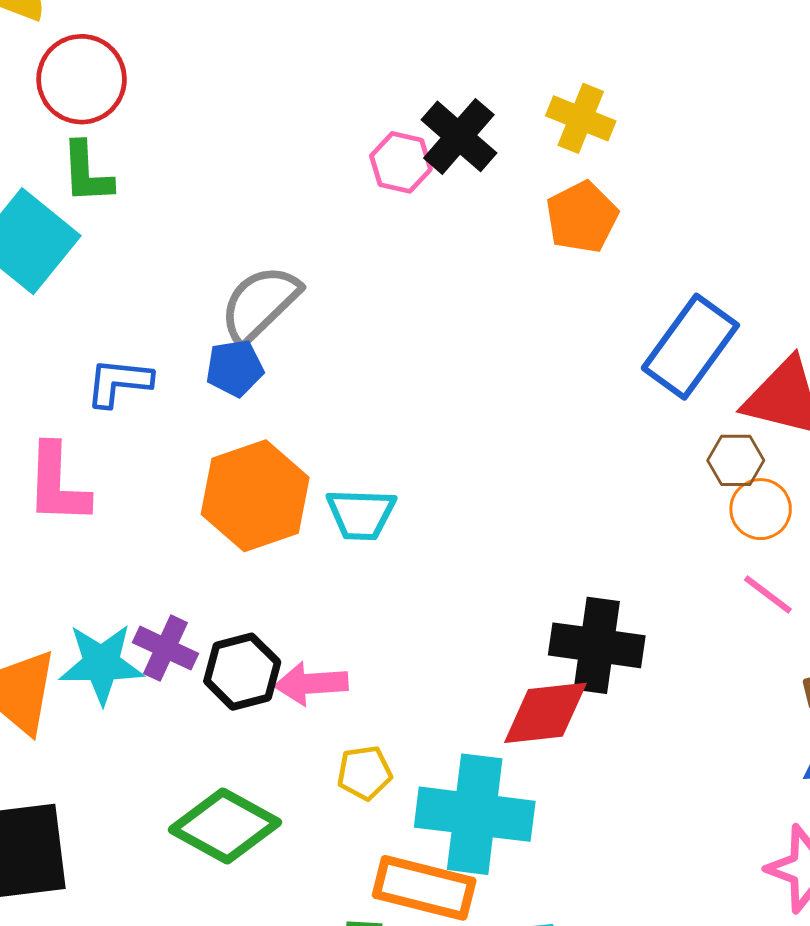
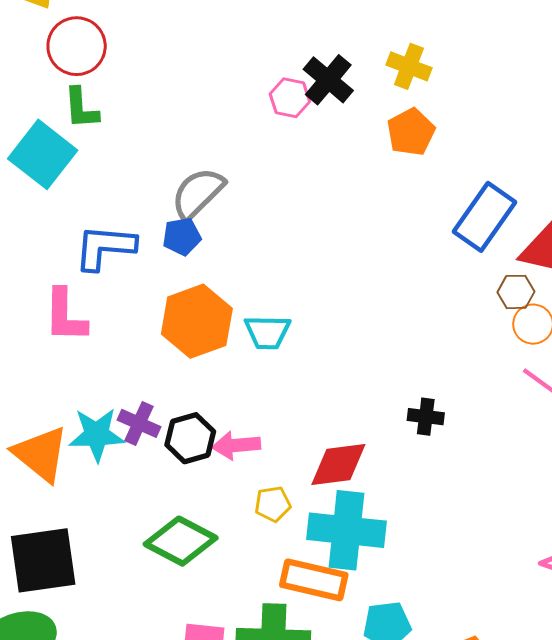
blue L-shape: (119, 382) -> (105, 247), size x1.4
black cross: (597, 645) -> (426, 417), size x0.6
red diamond: (545, 713) -> (338, 464), moved

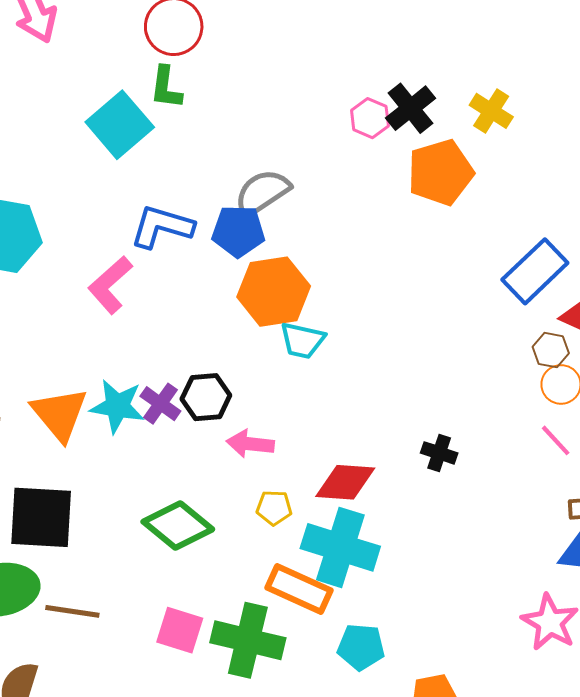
orange pentagon: (411, 132) -> (440, 172), moved, size x1.4
blue pentagon: (182, 236) -> (238, 231), size x1.4
pink L-shape: (65, 316) -> (110, 285), turned 36
orange hexagon: (197, 321) -> (274, 292), moved
black hexagon: (190, 438) -> (206, 397), moved

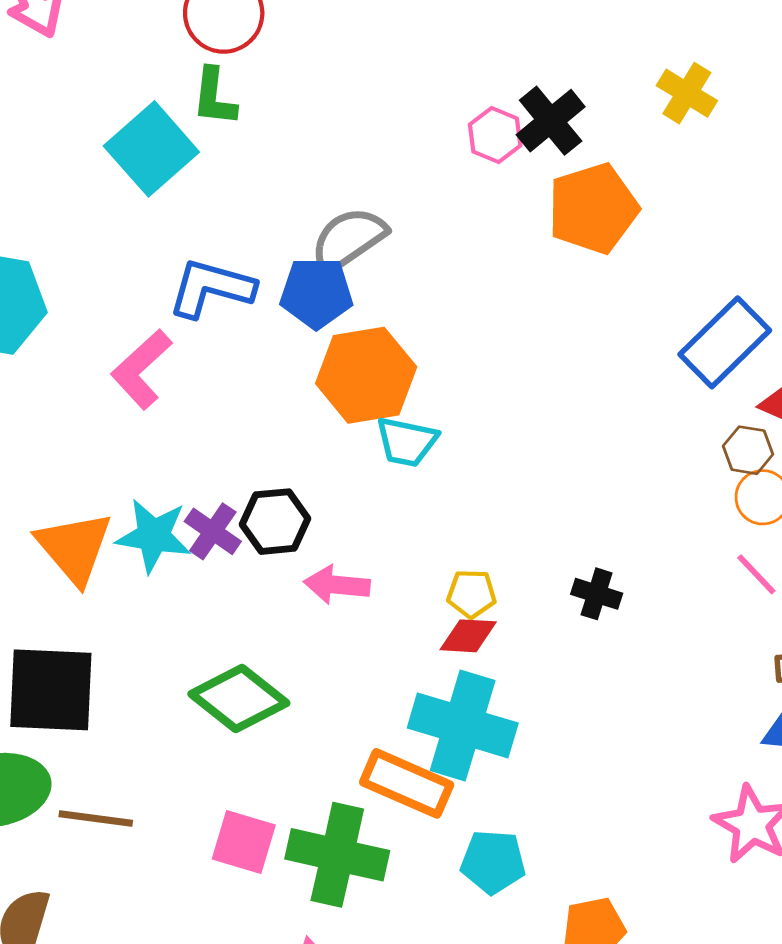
yellow cross: (491, 111) -> (687, 93), moved
red diamond: (345, 482) -> (468, 636), size x0.7
yellow pentagon: (274, 508) -> (471, 594), moved

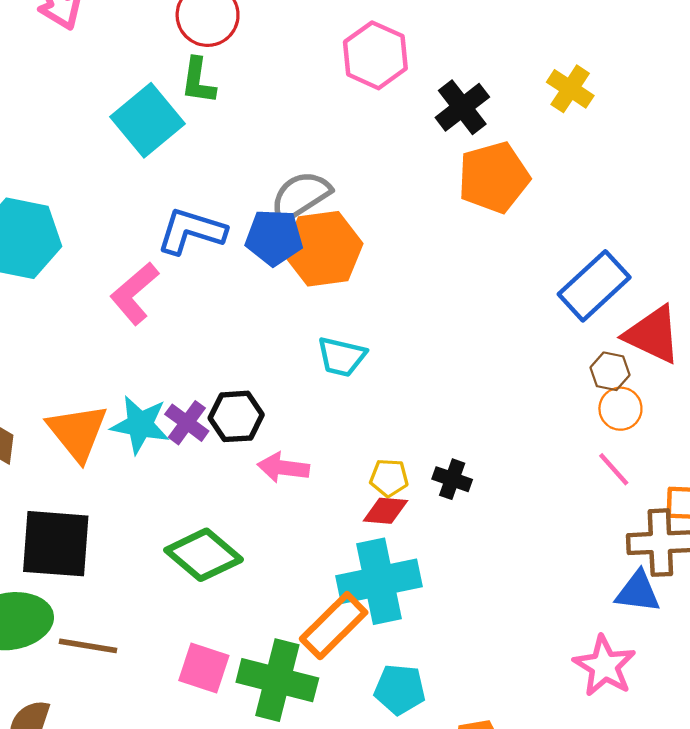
pink hexagon: (495, 135) -> (375, 55), moved, size x1.5
orange hexagon: (366, 375) -> (323, 249), moved
black cross: (597, 594) -> (452, 479), moved
cyan cross: (463, 725) -> (379, 581), turned -30
orange rectangle: (407, 783) -> (334, 626), turned -70

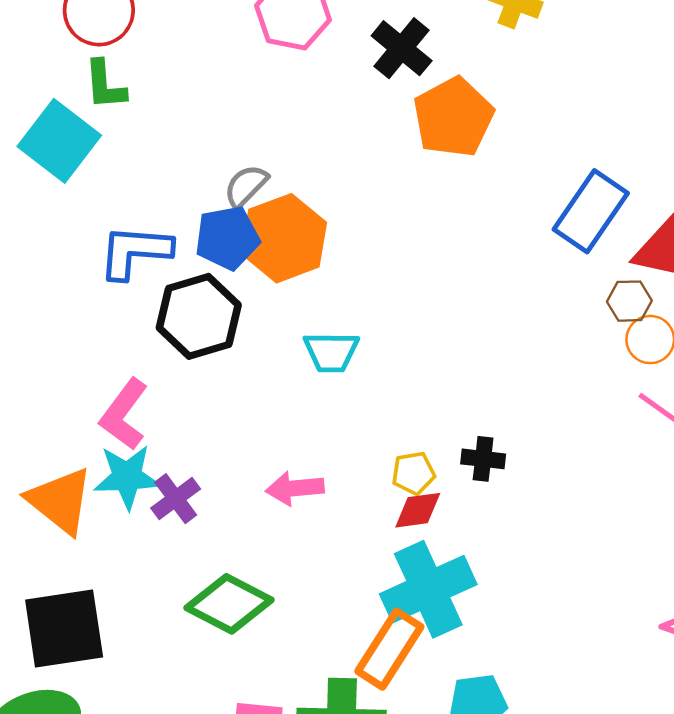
gray semicircle: (300, 196) -> (246, 186), size x0.7
pink L-shape: (134, 293) -> (124, 414), moved
black hexagon: (236, 416) -> (199, 316), moved, size x1.4
purple cross: (187, 423) -> (176, 499), moved, turned 30

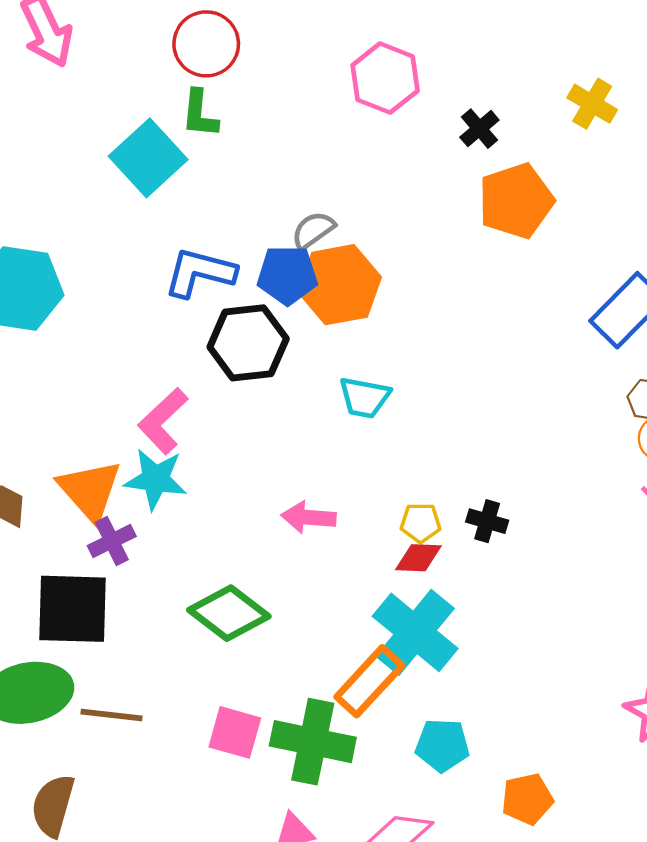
black cross: (402, 48) -> (479, 129), size x0.7
purple cross: (176, 499) -> (112, 541), moved
cyan cross: (428, 589) -> (415, 632), turned -36

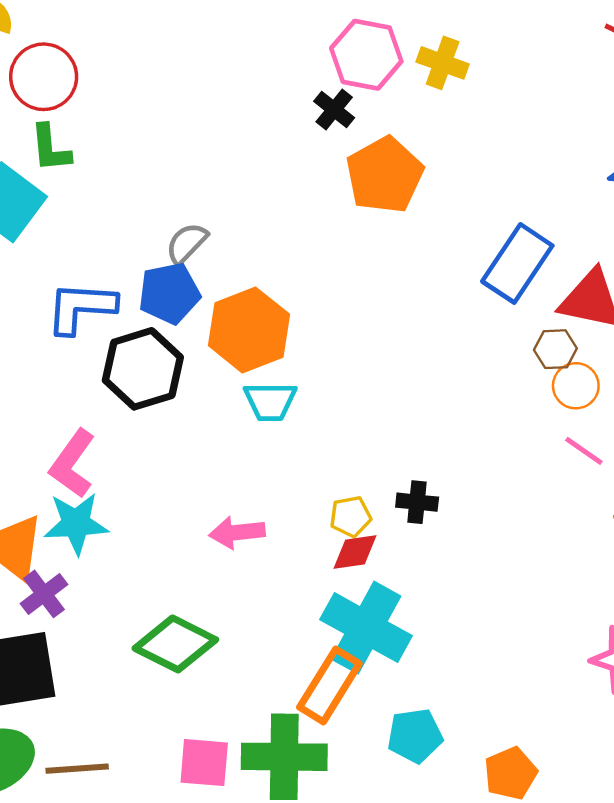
pink hexagon: (385, 78) -> (366, 55), moved
orange hexagon: (340, 285) -> (249, 330), moved

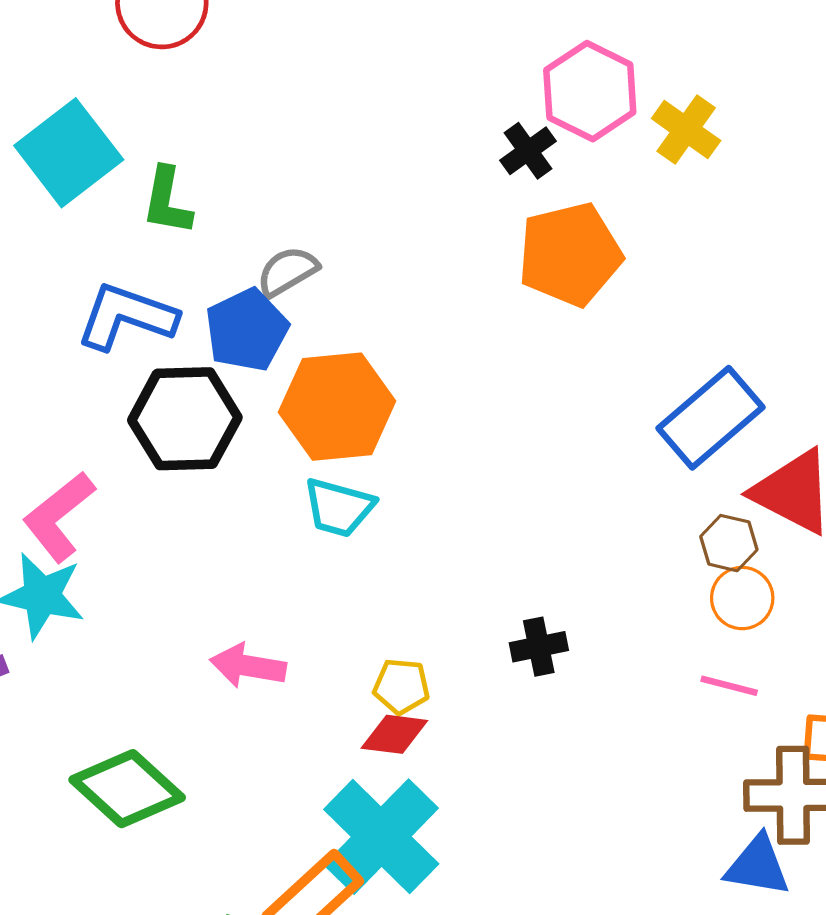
green L-shape: (50, 148) -> (167, 201), moved
blue pentagon: (169, 293) -> (247, 330), turned -30
pink line: (584, 451) -> (729, 686), turned -36
black cross: (417, 502) -> (539, 647), moved, turned -33

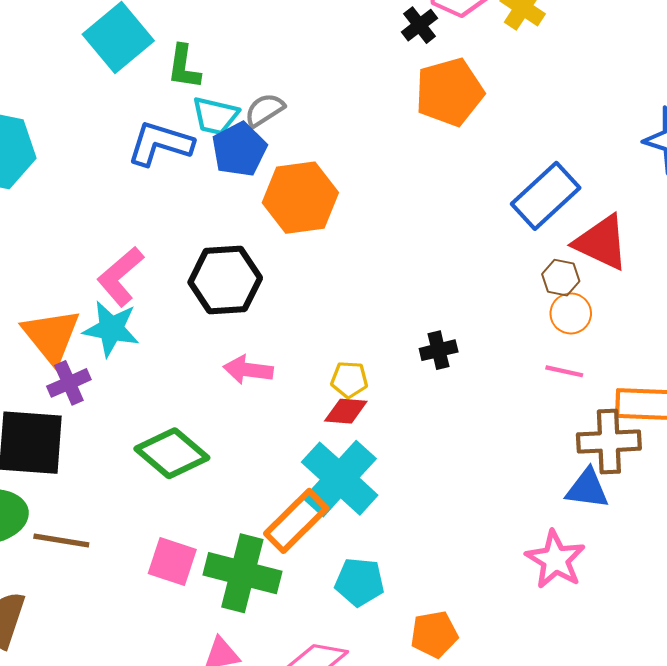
black hexagon: (185, 419) -> (225, 280), moved
cyan trapezoid: (339, 507) -> (215, 116), moved

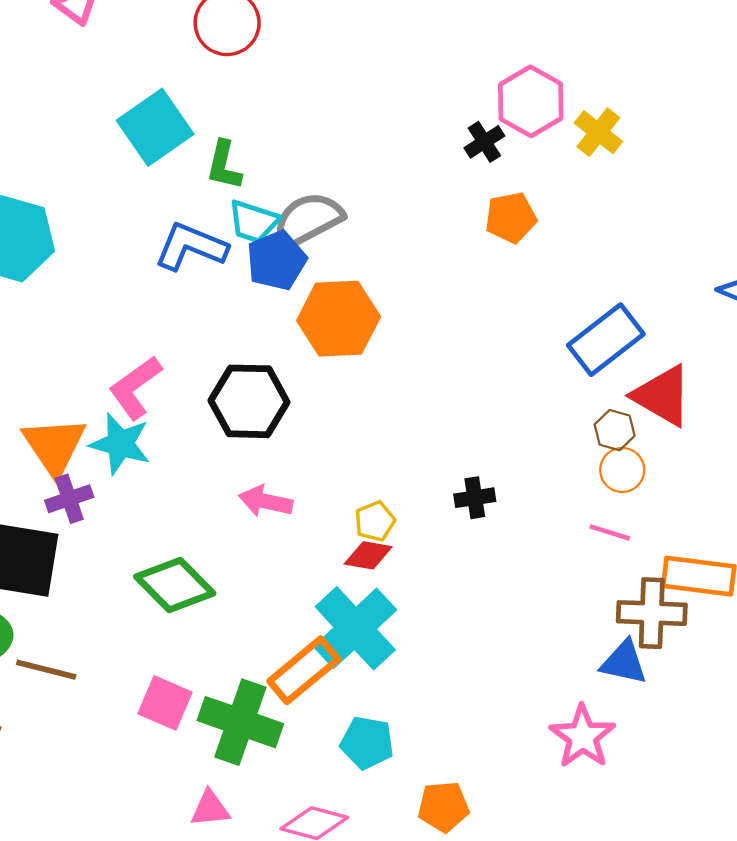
orange pentagon: (449, 92) -> (511, 218), size x0.7
gray semicircle: (265, 110) -> (308, 220), size x1.6
yellow pentagon: (349, 380) -> (375, 521), turned -30

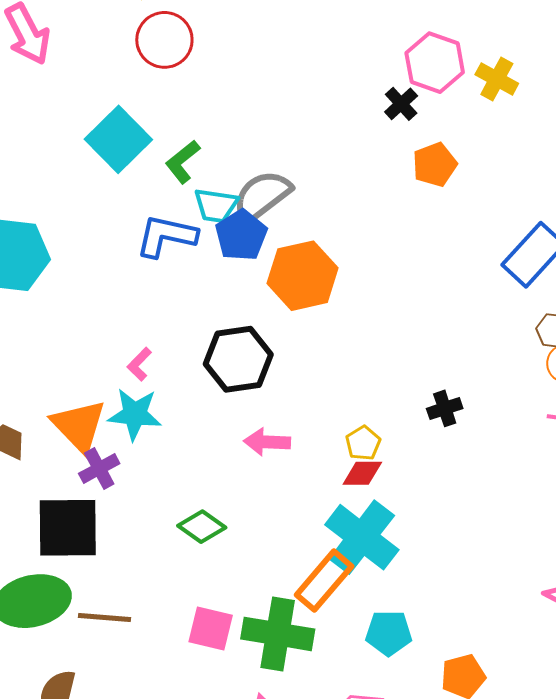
green L-shape: (224, 165) -> (183, 162), turned 48
pink L-shape: (135, 388) -> (139, 364), size x0.6
green diamond: (175, 585) -> (202, 527), size x0.7

